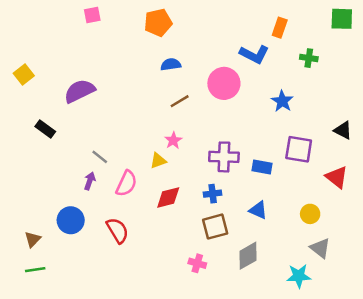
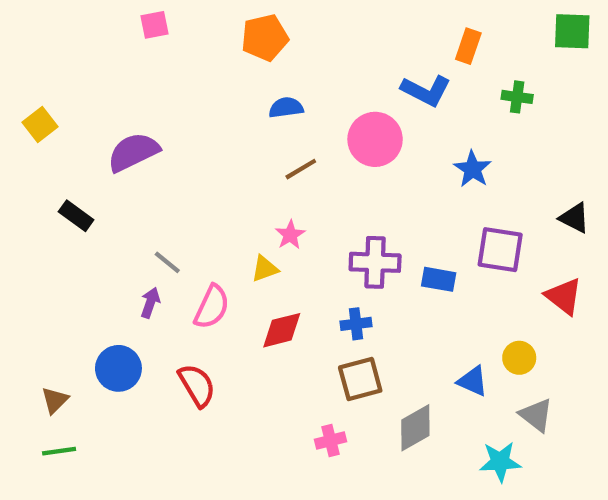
blue triangle: (258, 210) -> (473, 381), moved
pink cross: (197, 263) -> (331, 440), turned -30

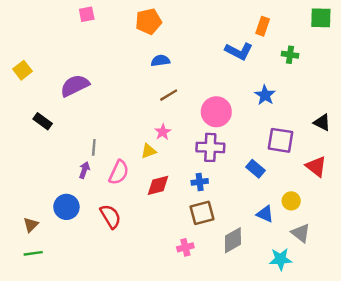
pink circle: (375, 139) -> (216, 112), moved
gray line: (167, 262) -> (94, 147), turned 56
blue rectangle: (439, 279) -> (256, 169), moved, turned 30

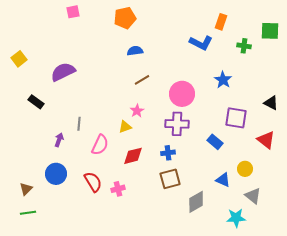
green square: (321, 18) -> (270, 31), moved
purple arrow: (84, 170) -> (59, 140), moved
pink cross: (185, 247) -> (118, 189), moved

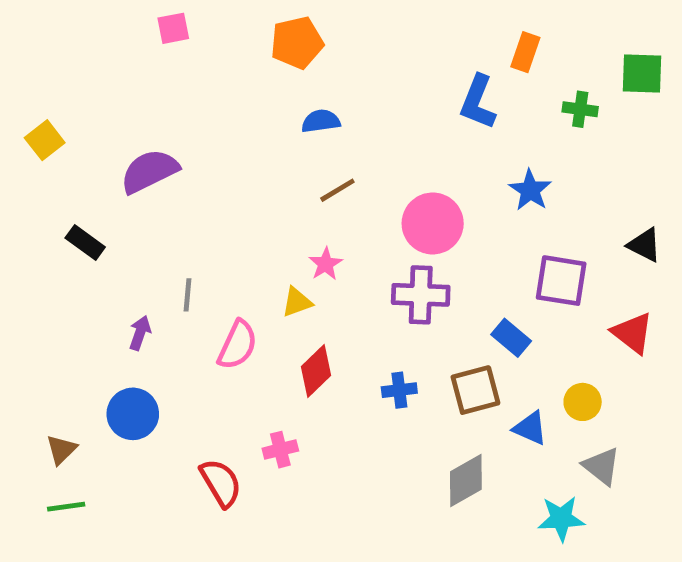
blue L-shape: (201, 43) -> (478, 102), turned 85
blue cross: (168, 153) -> (399, 390), moved
red diamond: (133, 156) -> (316, 371), turned -30
brown square: (170, 179) -> (475, 390), moved
red semicircle: (93, 182) -> (221, 483), moved

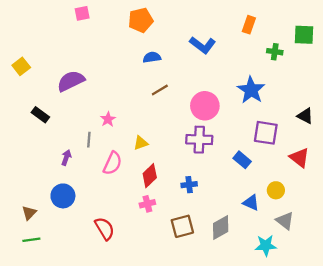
blue L-shape: (478, 102) -> (203, 45), moved, turned -75
blue star: (530, 190) -> (251, 90), size x1.4
pink star: (326, 264) -> (108, 119), moved
brown square: (475, 390) -> (182, 226), moved
pink cross: (280, 450) -> (147, 204), moved

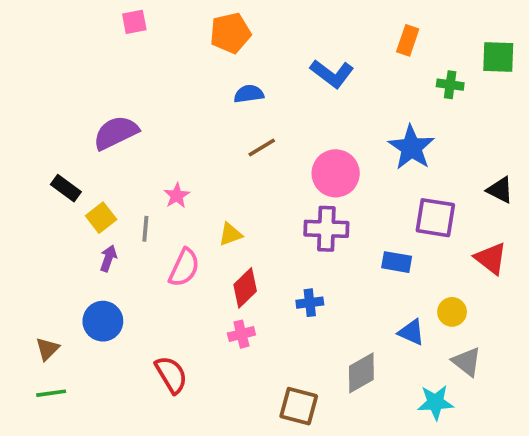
yellow square: (21, 66) -> (101, 218), moved
blue rectangle: (242, 160) -> (397, 262), turned -30
brown square: (182, 226) -> (299, 406), moved, turned 30

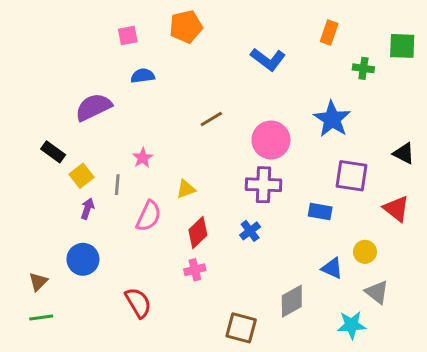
pink square: (134, 22) -> (128, 36), moved
blue semicircle: (249, 94) -> (143, 76), moved
blue cross: (310, 303) -> (250, 231), moved, turned -30

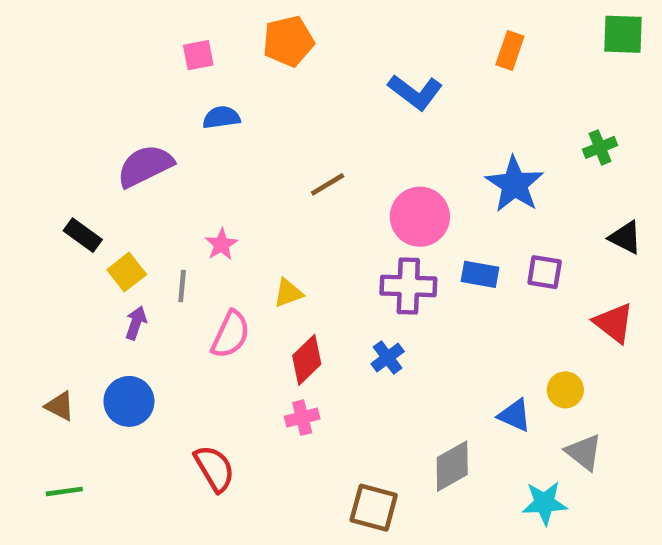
green square: (402, 46) -> (623, 34), moved
green cross: (363, 68) -> (600, 147), moved, turned -30
purple square: (352, 176) -> (545, 272), size x0.7
blue rectangle: (320, 212) -> (480, 274), moved
brown triangle: (38, 282) -> (60, 406), moved, turned -48

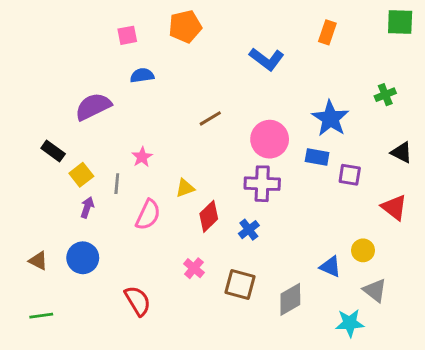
blue rectangle: (480, 274) -> (317, 157), moved
red diamond: (307, 360) -> (209, 216), moved
pink cross: (302, 418) -> (194, 268), turned -36
brown square: (374, 508) -> (240, 284), moved

